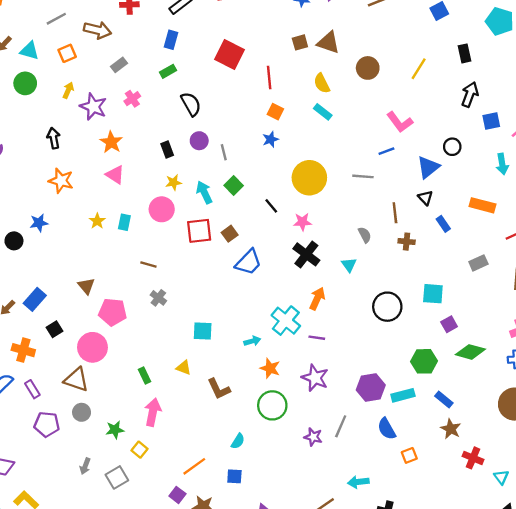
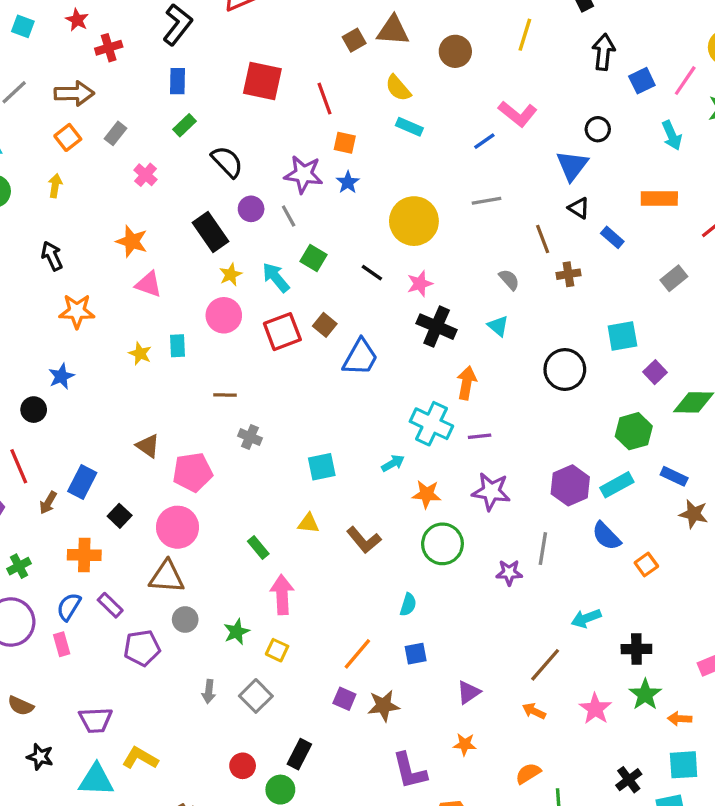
orange square: (67, 53) -> (68, 137), moved
purple star: (93, 107) -> (304, 174), moved
black rectangle: (167, 150) -> (211, 232), size x1.6
blue line: (386, 151) -> (484, 141), moved

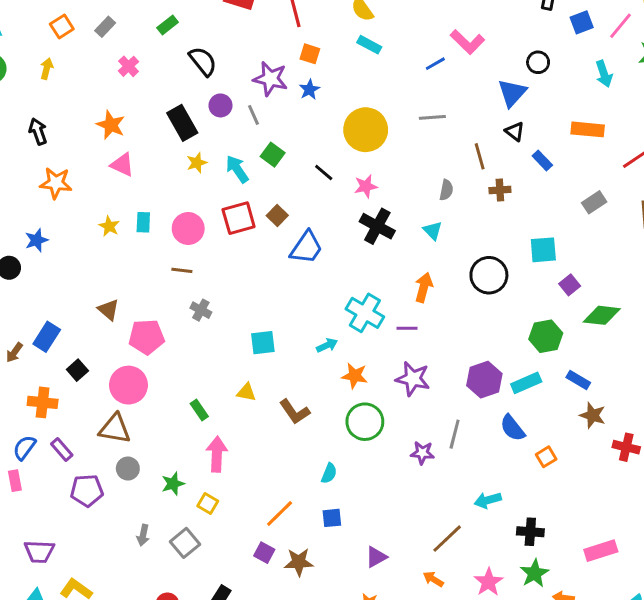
gray semicircle: (509, 280) -> (446, 190), turned 48
pink circle: (224, 315) -> (188, 228), moved
orange arrow: (467, 383) -> (424, 287), moved

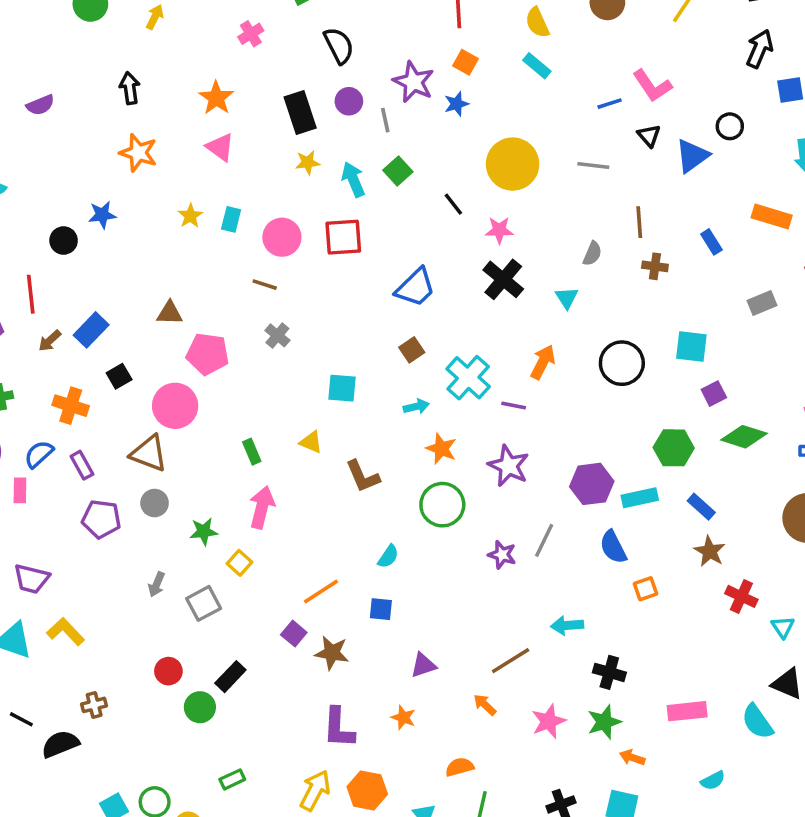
black triangle: (515, 131) -> (649, 136), moved
brown square: (277, 216) -> (412, 350), moved
brown triangle: (109, 310) -> (170, 313), turned -50

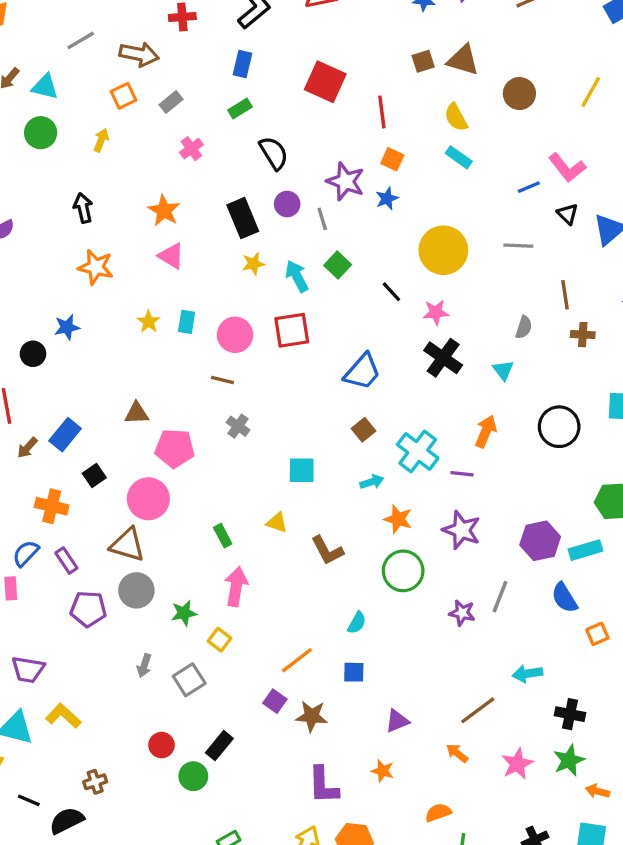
gray circle: (155, 503) -> (136, 590), size x1.4

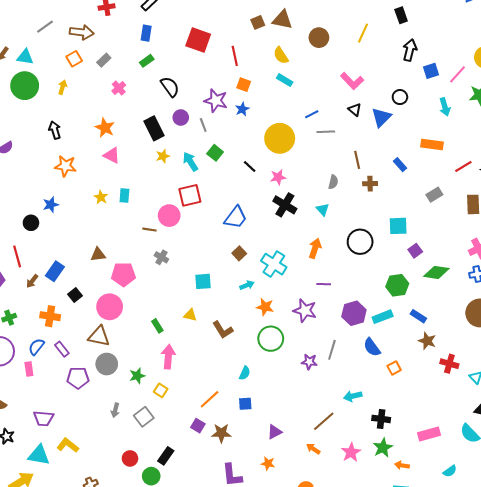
green circle: (41, 133) -> (25, 86), size x1.4
blue line: (529, 187) -> (312, 114), moved
pink circle: (235, 335) -> (169, 216), moved
purple line: (462, 474) -> (324, 284), moved

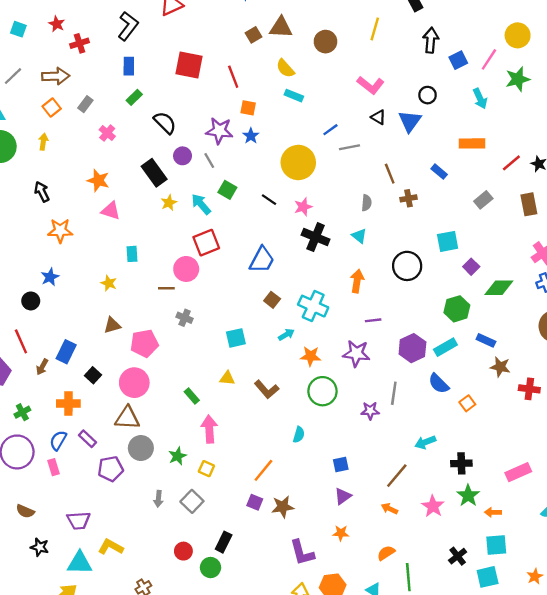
yellow star: (101, 197) -> (109, 283), moved
blue square: (245, 404) -> (341, 464), moved

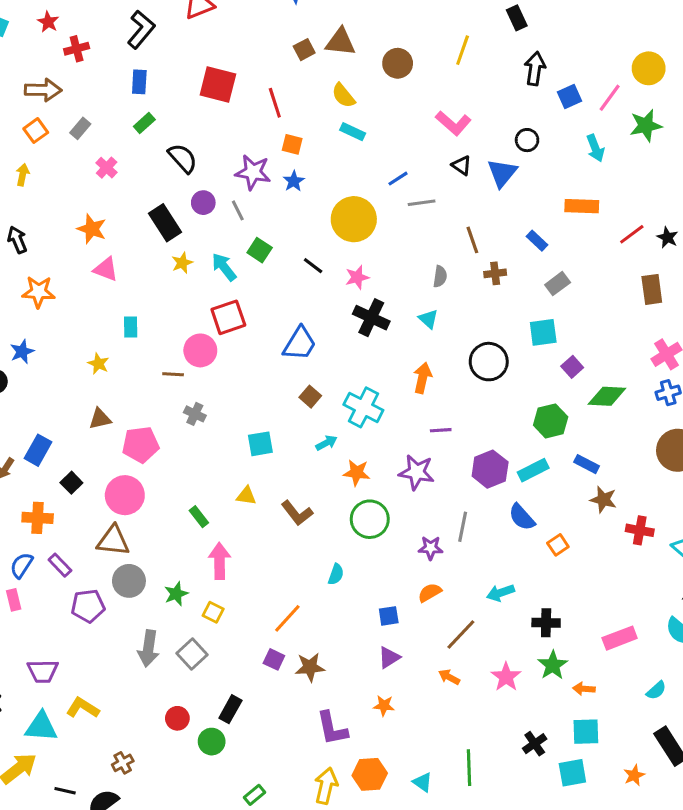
gray rectangle: (483, 200) -> (558, 284), moved
gray arrow: (158, 499) -> (148, 648), size x1.6
orange semicircle: (386, 553) -> (430, 593), moved

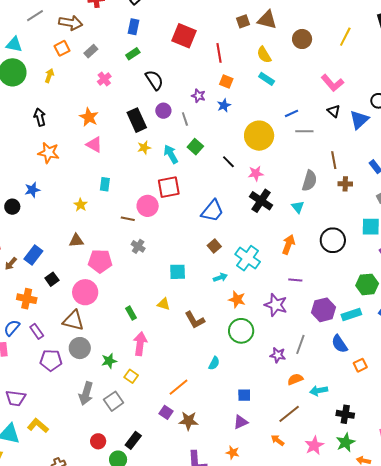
purple star: (253, 172) -> (198, 96), size x0.6
gray semicircle: (440, 276) -> (309, 181), size x1.5
orange semicircle: (430, 593) -> (295, 379), moved

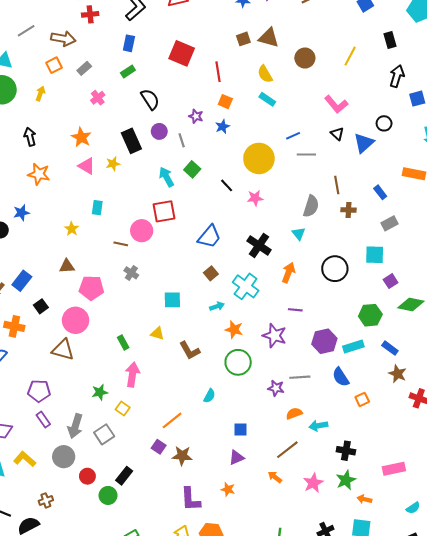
yellow star: (144, 148) -> (113, 164), moved
black cross: (261, 201) -> (259, 245), moved
purple rectangle: (37, 331) -> (43, 420), moved
gray line: (300, 344) -> (300, 377), turned 66
gray circle: (80, 348) -> (64, 457), moved

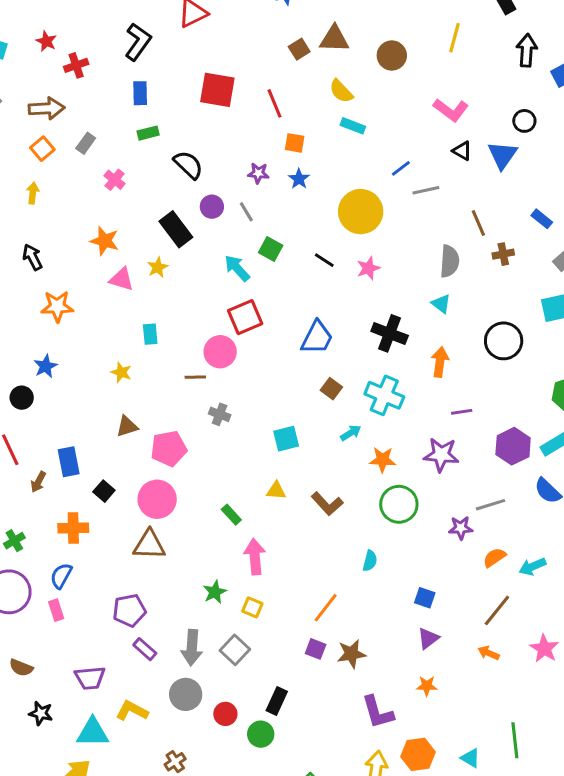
green rectangle: (128, 72) -> (148, 133), turned 32
blue rectangle: (22, 281) -> (69, 462), turned -36
blue square: (241, 430) -> (425, 598), turned 32

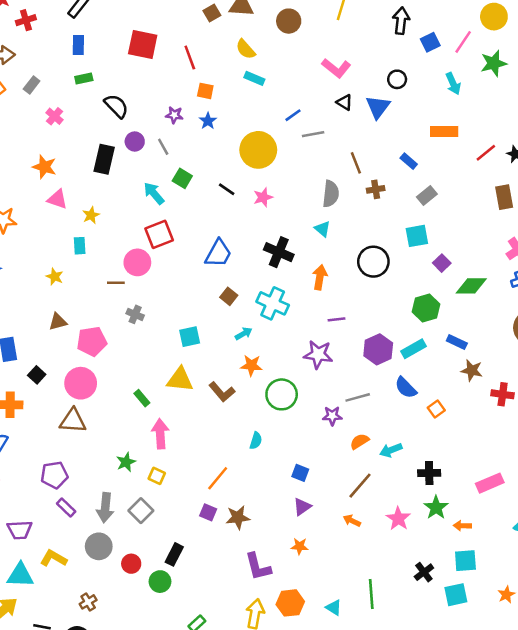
black rectangle: (176, 229) -> (104, 159), turned 48
yellow star: (158, 267) -> (91, 215), moved
orange star: (383, 460) -> (251, 365), moved
yellow triangle: (276, 491) -> (180, 380), size x1.6

